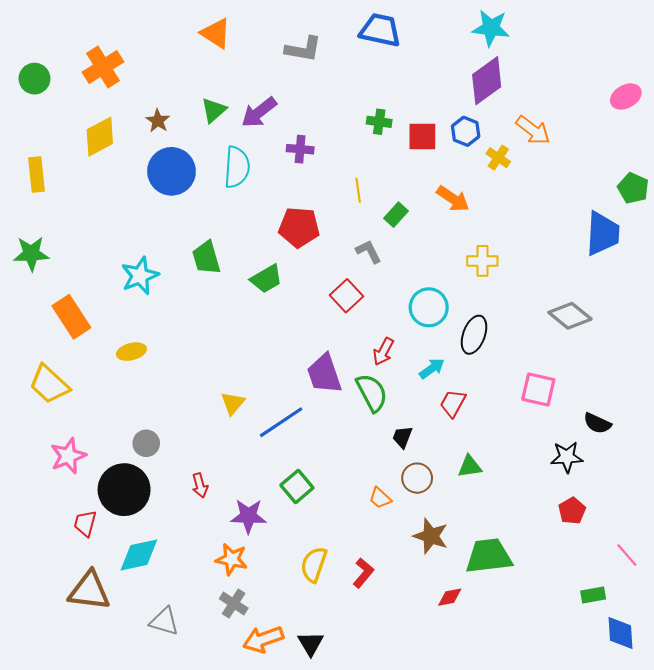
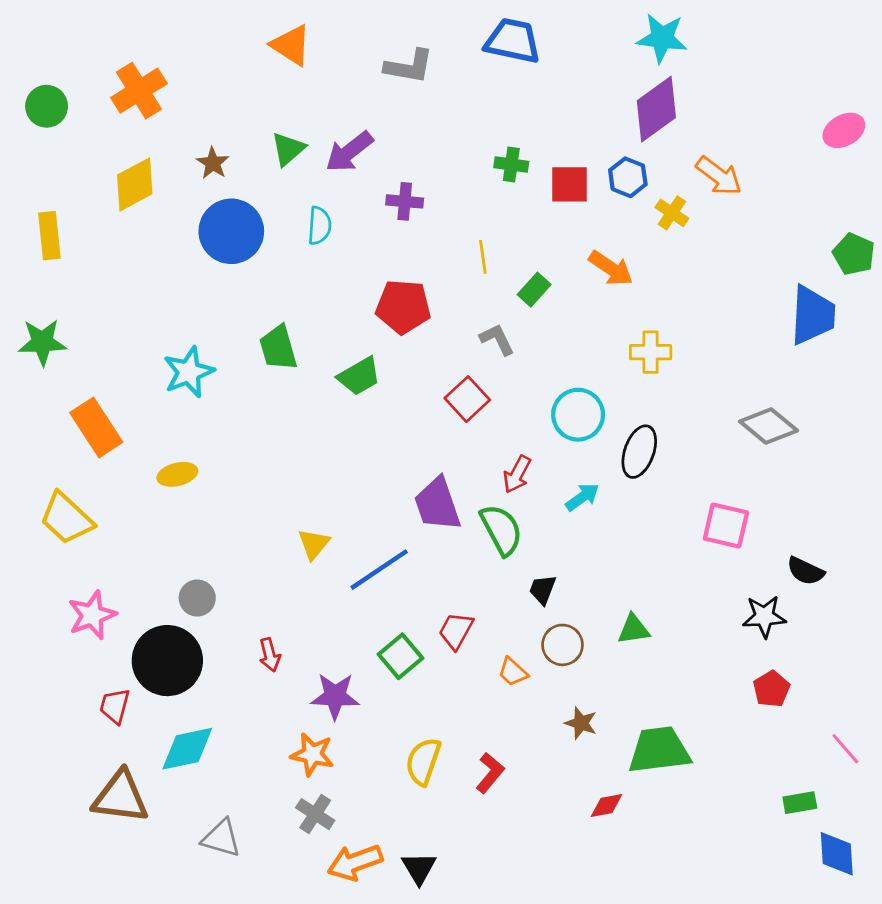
cyan semicircle: (237, 167) -> (319, 226), size x0.7
red trapezoid: (453, 403) -> (456, 631), moved
brown star: (431, 536) -> (581, 723), size x0.7

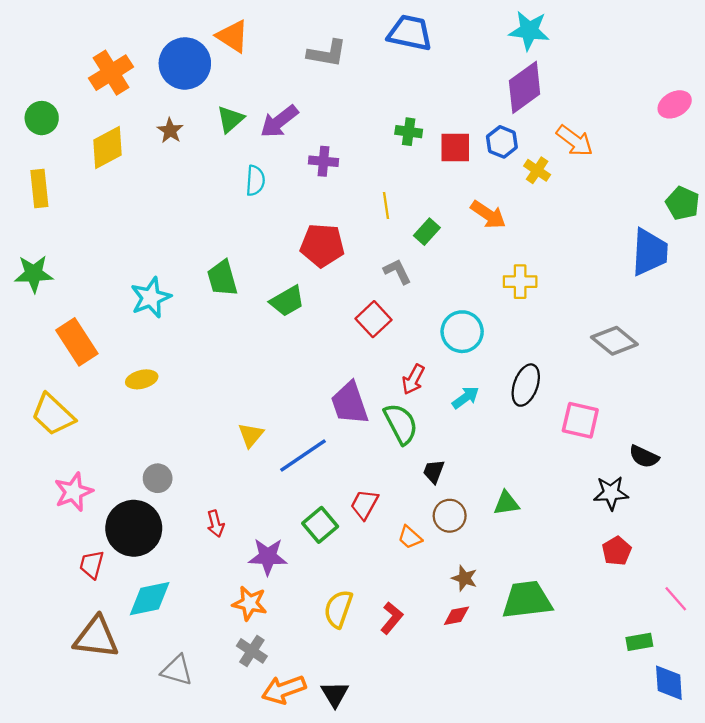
green circle: (47, 106) -> (42, 118), moved
blue circle: (231, 231) -> (185, 63), moved
black ellipse: (639, 452) -> (526, 385), moved
red diamond: (607, 806) -> (456, 616), moved

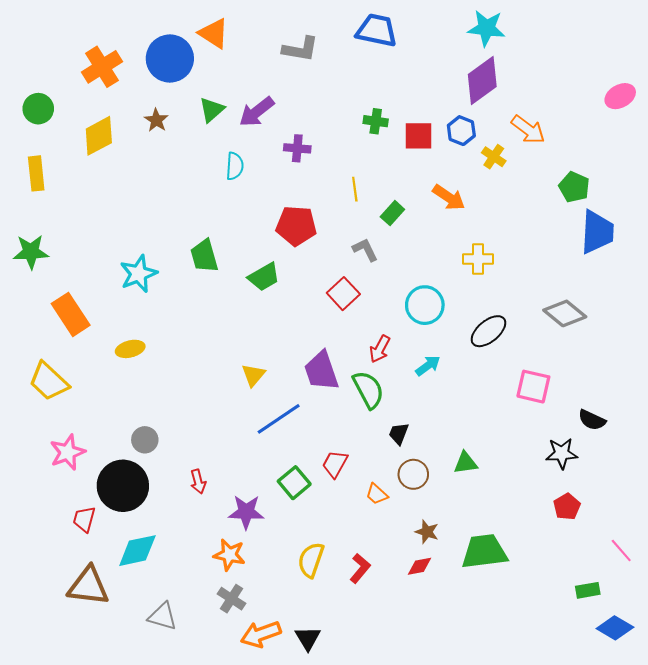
green pentagon: (683, 203) -> (574, 187), moved
black ellipse: (526, 385) -> (489, 331), moved, turned 30
yellow triangle: (251, 435) -> (253, 375), moved
blue diamond: (669, 683) -> (615, 628), turned -56

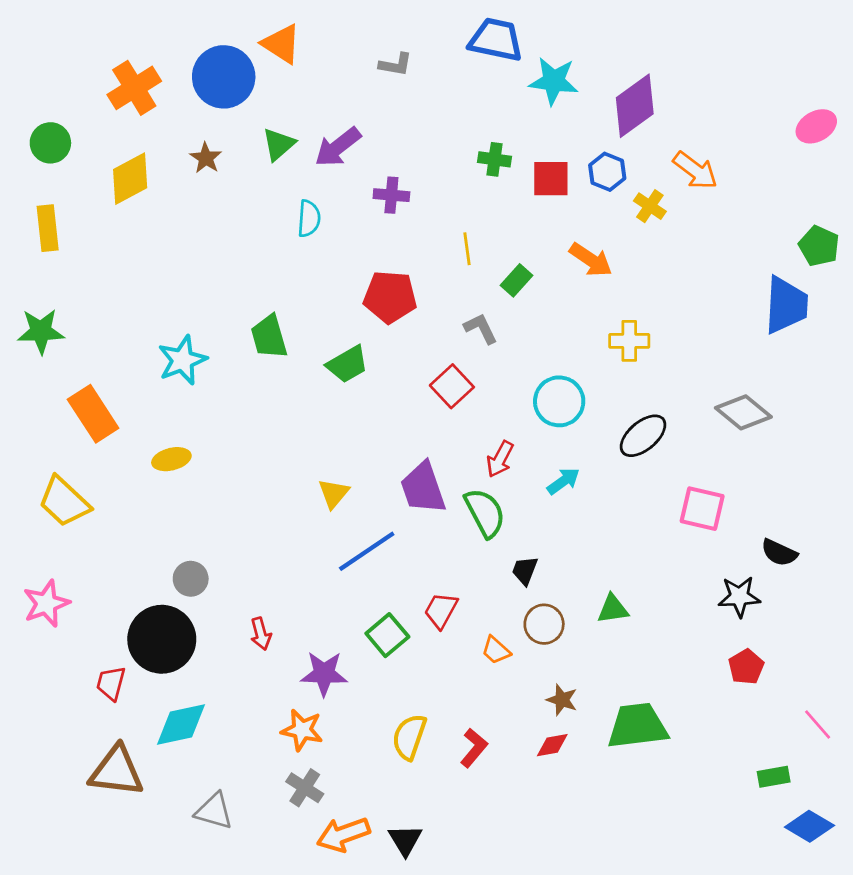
cyan star: (486, 28) -> (554, 81), moved
gray L-shape: (300, 49) -> (396, 65), size x0.7
green pentagon: (574, 187) -> (819, 246), moved
pink star: (67, 452) -> (46, 604), moved

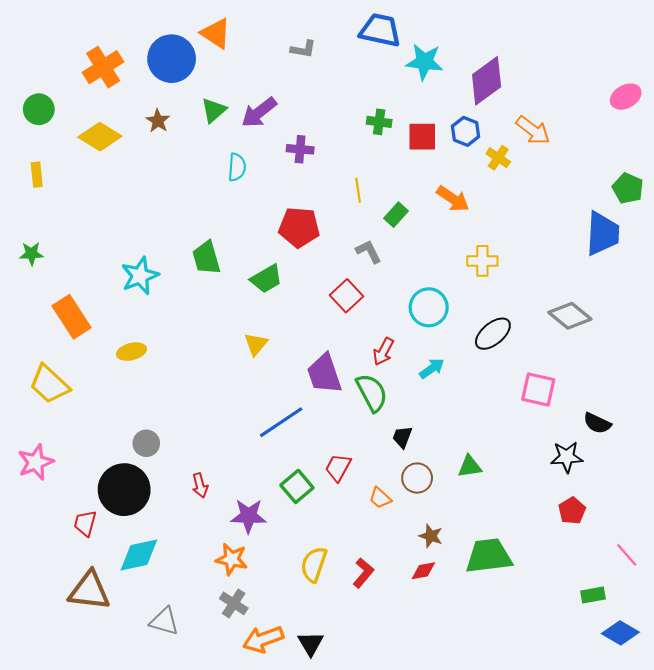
yellow diamond: (130, 179) -> (100, 137), turned 60
yellow rectangle: (48, 228) -> (37, 175), size x0.7
green star: (41, 331) -> (31, 254), size x0.7
yellow triangle: (334, 494) -> (256, 344), moved

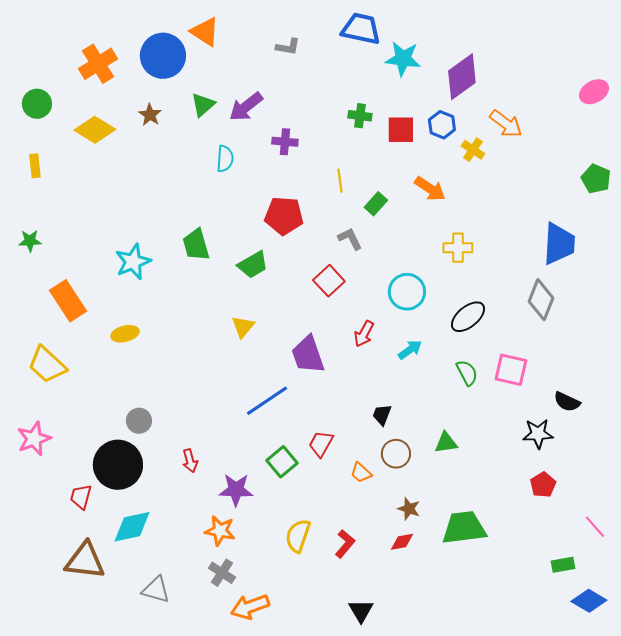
blue trapezoid: (603, 234) -> (559, 244), moved
gray diamond: (570, 316) -> (541, 300), turned 72
green semicircle: (372, 393) -> (467, 373), moved, size x0.7
black triangle: (311, 643) -> (361, 611), moved

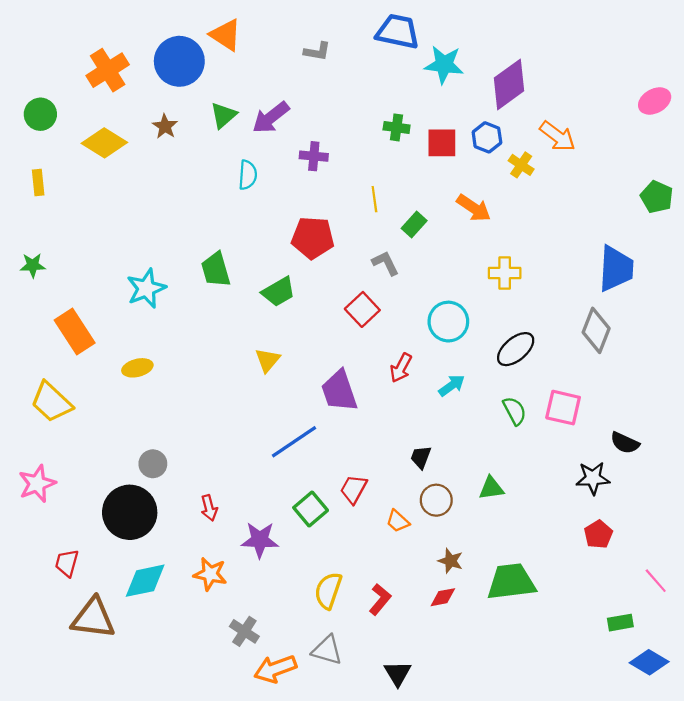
red trapezoid: (81, 497) -> (67, 563), moved
orange star: (220, 531) -> (210, 574), moved
gray triangle: (156, 590) -> (327, 650), moved

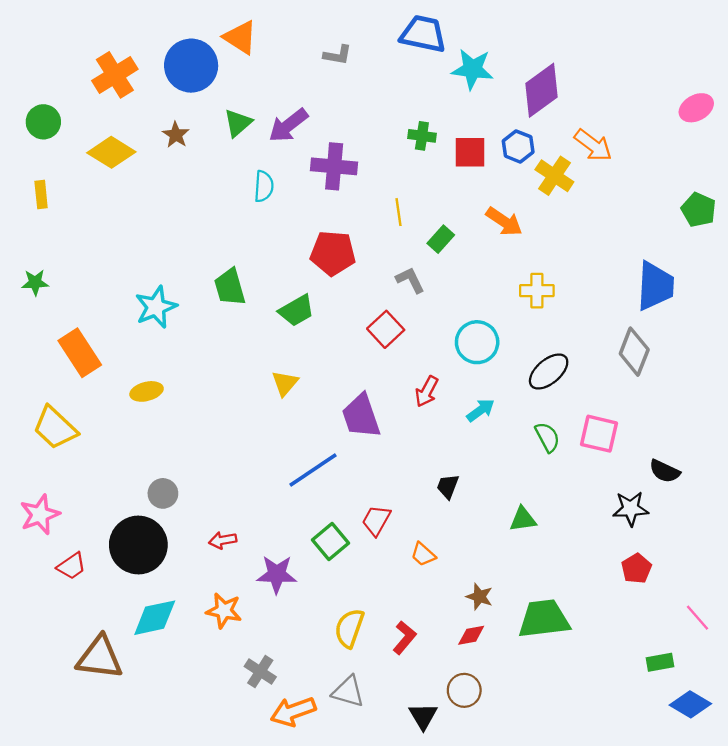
purple cross: (314, 156) -> (334, 166), size x1.5
yellow cross: (521, 165) -> (554, 176), size x1.4
brown circle: (436, 500) -> (464, 690), moved
red arrow: (209, 508) -> (223, 540), turned 95
red trapezoid: (67, 563) -> (72, 566), moved, turned -140

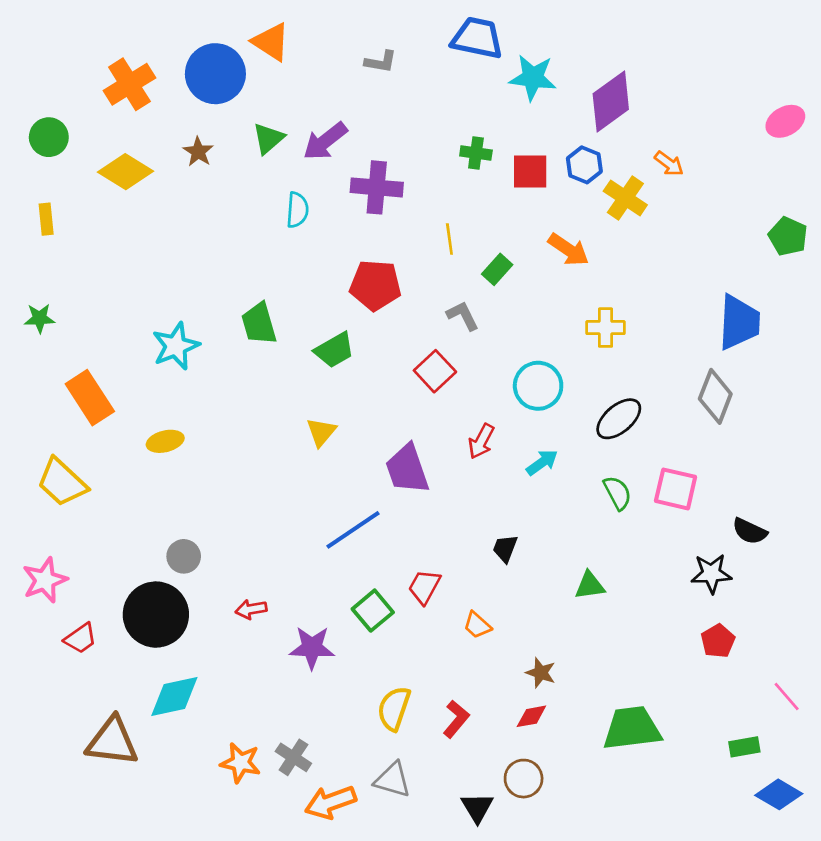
orange arrow: (593, 145) -> (669, 164), size x0.7
orange star: (224, 611) -> (241, 763), moved
green trapezoid: (544, 619) -> (632, 728), moved

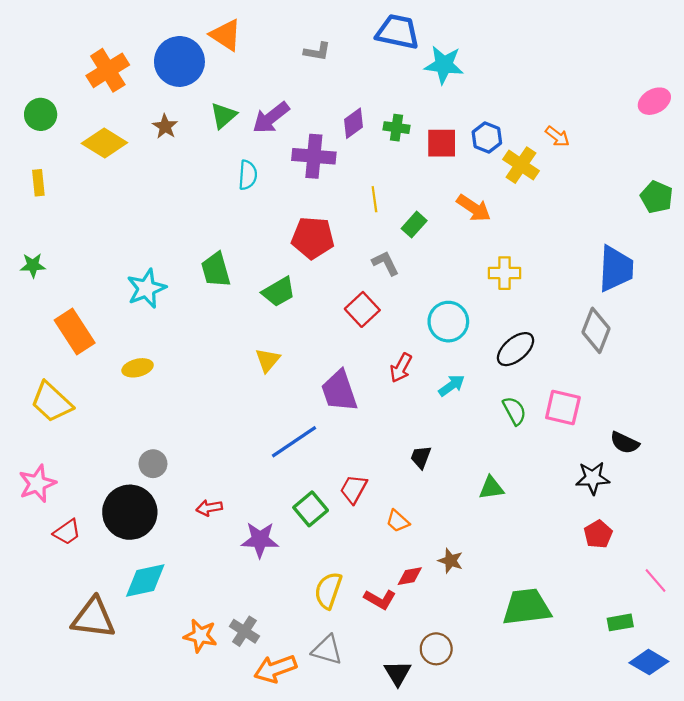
purple diamond: (611, 101) -> (354, 123), moved, size x0.6
red diamond: (531, 716) -> (410, 576), moved
red L-shape: (456, 719) -> (380, 599), turned 80

